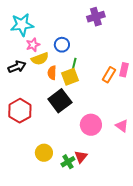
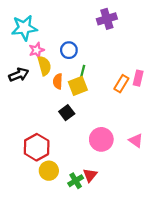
yellow semicircle: (40, 59) -> (44, 66), turned -84
black square: (60, 101) -> (67, 113), size x0.6
red hexagon: (20, 111) -> (37, 147), moved

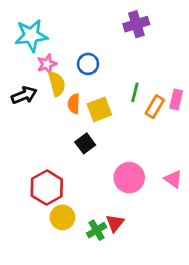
green line: (82, 72) -> (135, 92), moved

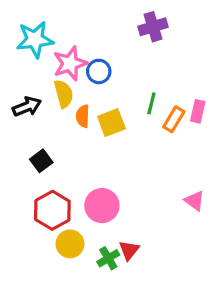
pink star: (47, 64) -> (70, 63), moved, size x1.5
black square: (85, 143) -> (41, 161), moved
pink circle: (129, 178) -> (102, 206), moved

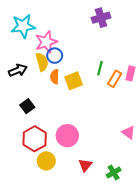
blue circle: (99, 71) -> (55, 56), moved
green cross: (108, 258) -> (114, 172), moved

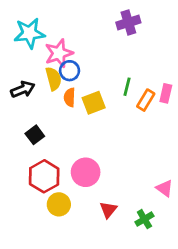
pink triangle: (128, 132) -> (164, 188), moved

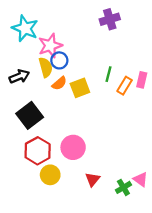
cyan star: (29, 33) -> (25, 28), turned 30
orange semicircle: (70, 97) -> (59, 83), turned -133
black square: (35, 135) -> (30, 115), size x1.6
pink triangle: (164, 188) -> (141, 179), moved

